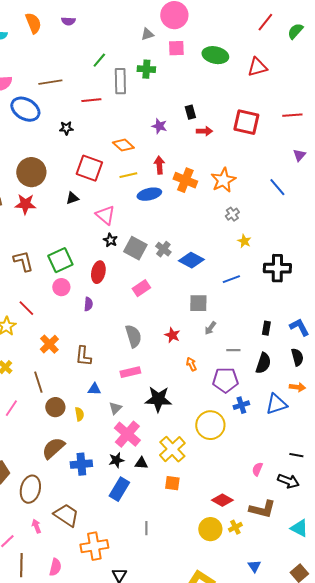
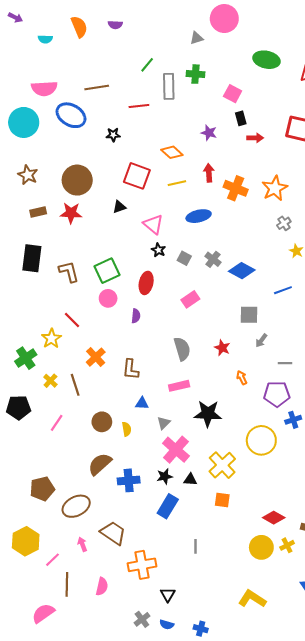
pink square: (176, 48) -> (233, 94), moved, turned 30
blue ellipse: (149, 194) -> (199, 216), moved
gray square: (135, 248) -> (184, 258), size x0.6
brown line: (38, 382) -> (75, 385), moved
brown ellipse: (30, 489) -> (76, 506), turned 48

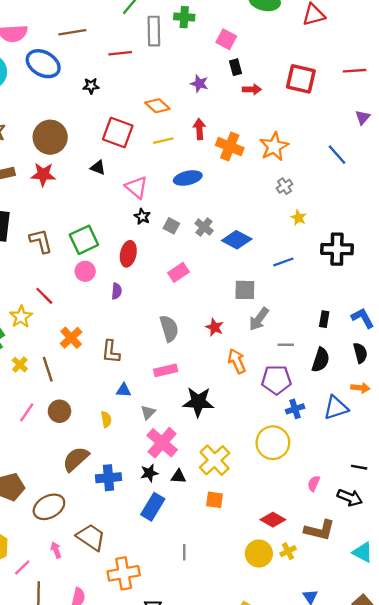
black triangle: (119, 207) -> (98, 168), turned 40
gray arrow: (261, 341) -> (259, 319), size x1.5
orange arrow: (242, 378) -> (237, 361), size x1.5
brown circle: (102, 422) -> (59, 411), moved
yellow circle: (261, 440) -> (273, 443), moved

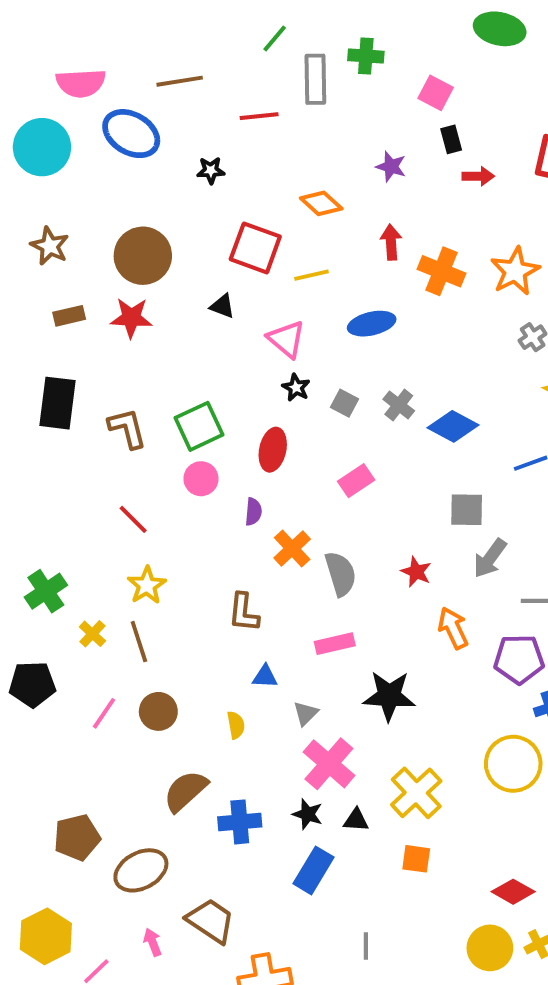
yellow line: (163, 141) -> (312, 275), moved
yellow star: (21, 317) -> (147, 585), moved
orange cross: (71, 338) -> (292, 549), moved
black star: (149, 473) -> (308, 814), turned 30

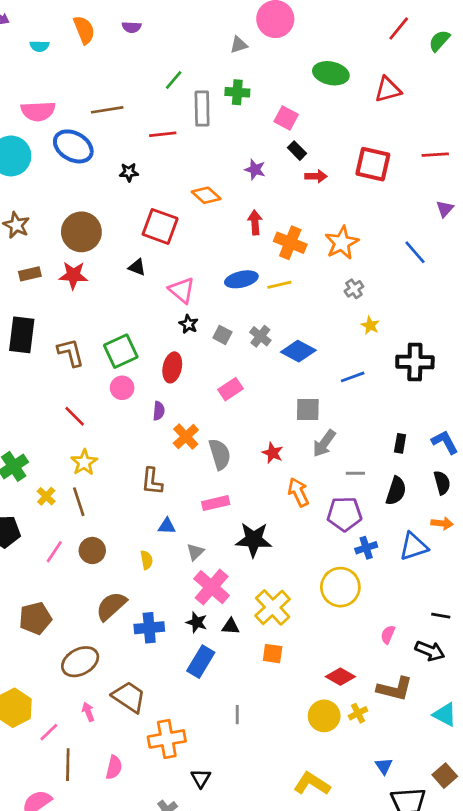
black rectangle: (451, 139) -> (297, 151), turned -30
yellow line: (312, 275) -> (279, 285), moved
brown pentagon: (77, 837) -> (35, 618), moved

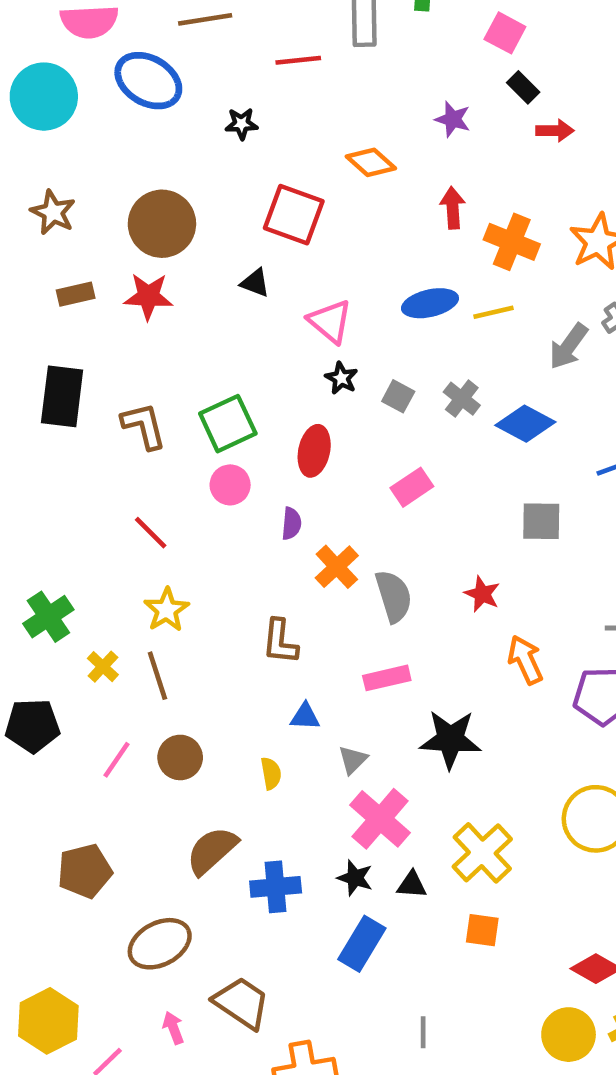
gray arrow: (324, 443) -> (569, 346), moved

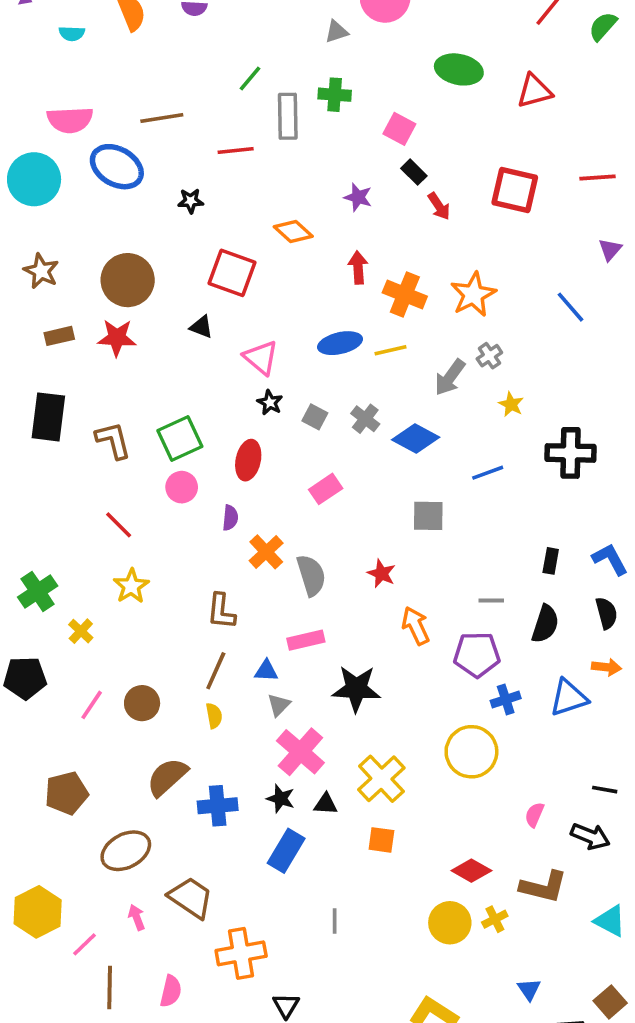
red arrow: (555, 131) -> (439, 206), turned 56
brown line: (157, 676) -> (216, 671), moved, turned 42
blue triangle: (305, 717) -> (266, 671), moved

